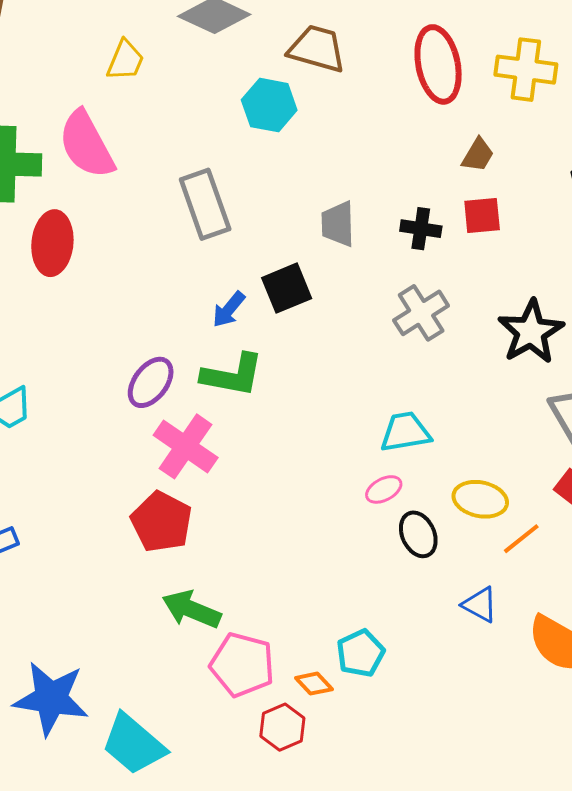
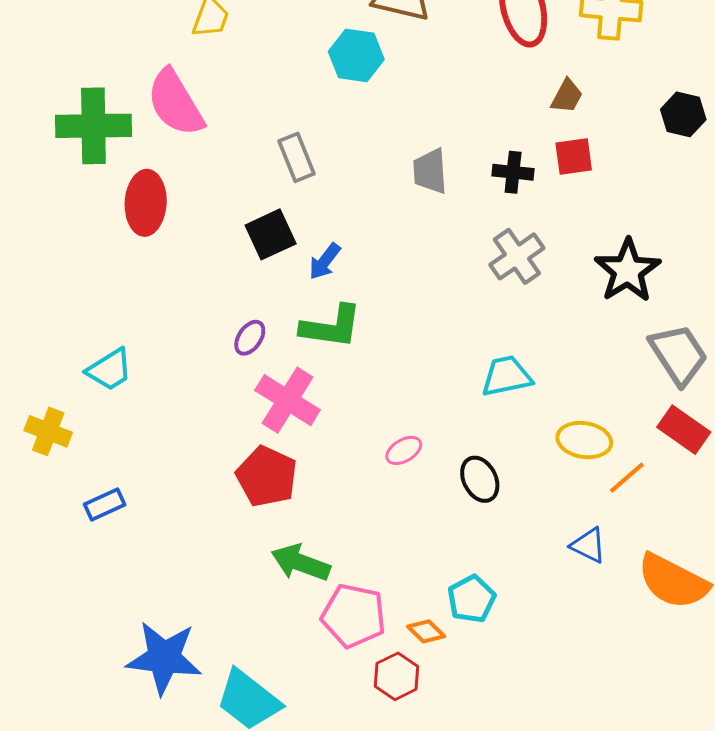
gray rectangle: (205, 204) -> (296, 157), size x0.7
black square: (287, 288) -> (271, 234), moved
purple ellipse: (151, 382) -> (250, 338), size x0.7
pink ellipse: (384, 489) -> (404, 450), moved
black ellipse: (418, 534) -> (480, 479), moved

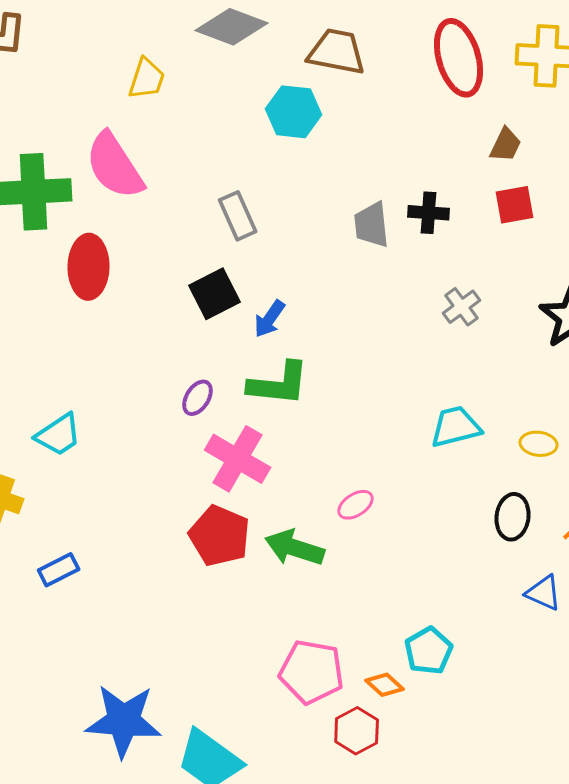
black cross: (513, 172) -> (429, 213), moved
gray cross: (517, 256) -> (462, 307), size x0.7
yellow ellipse: (584, 440) -> (539, 444), moved, size x0.7
black ellipse: (480, 479) -> (513, 517), moved, turned 36
green arrow: (301, 563) -> (295, 548), moved

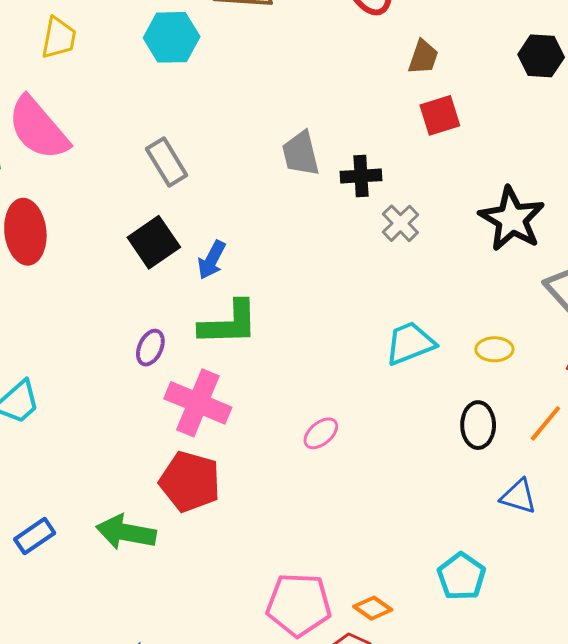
cyan hexagon: (294, 112) -> (172, 37), moved
black cross: (429, 213) -> (361, 176), moved
green arrow: (295, 548) -> (126, 532), moved
cyan pentagon: (429, 651) -> (461, 576), moved

